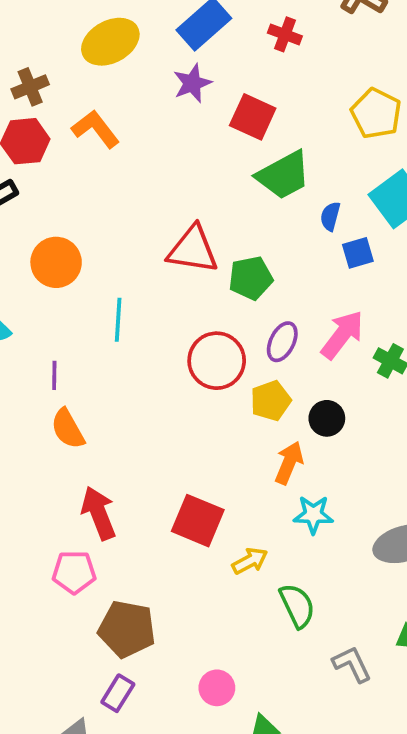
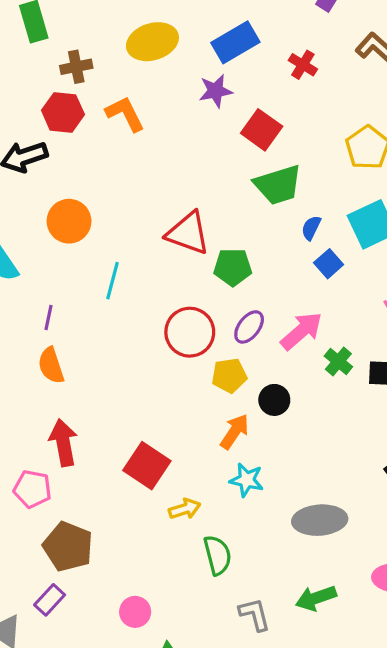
blue square: (358, 253) -> (329, 264), turned -36

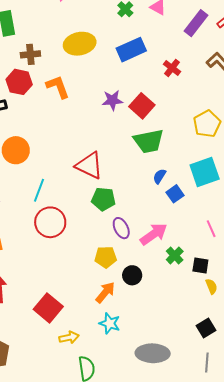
purple star: (216, 91) -> (112, 100), moved
blue semicircle: (311, 228) -> (159, 176), moved
green pentagon: (233, 267) -> (103, 199), moved
purple ellipse: (249, 327) -> (121, 228), turned -70
red circle: (190, 332) -> (50, 222), moved

